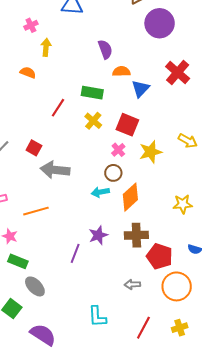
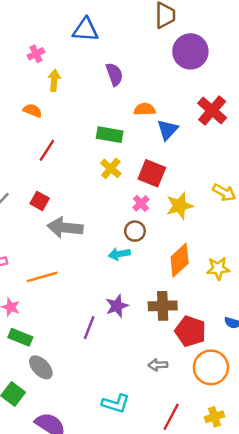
purple semicircle: (105, 49) -> (114, 74), moved
red line: (58, 108) -> (47, 150), moved
orange diamond: (130, 197) -> (180, 260), moved
cyan L-shape: (97, 317) -> (116, 404), turned -70

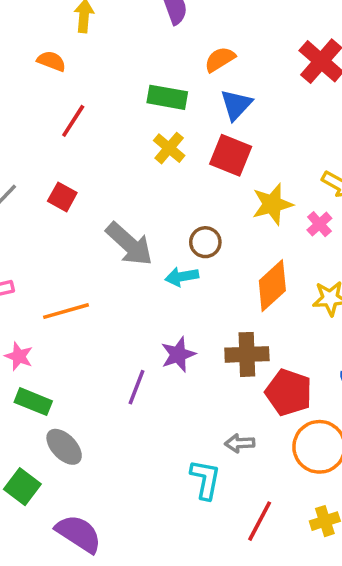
orange semicircle: (145, 109) -> (220, 59), turned -30
blue triangle: (167, 130) -> (236, 105), moved
pink cross: (141, 203) -> (319, 224), moved
gray arrow: (65, 227) -> (129, 244), moved, turned -144
cyan L-shape: (116, 404) -> (205, 479), moved, turned -96

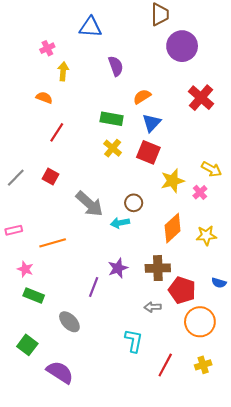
gray arrow: (240, 443) -> (153, 307), moved
gray ellipse: (64, 447) -> (69, 322), moved

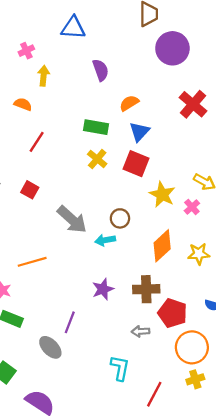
yellow star: (173, 181) -> (162, 194), turned -30
purple line: (94, 287) -> (70, 322), moved
yellow cross: (203, 365) -> (195, 379), moved

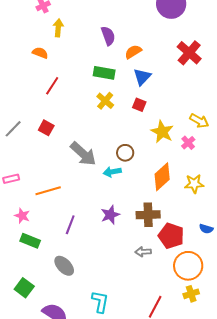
purple semicircle: (101, 70) -> (108, 36), moved
red square: (136, 164) -> (139, 105), size x0.6
purple line: (70, 322) -> (70, 225), moved
cyan L-shape: (120, 368) -> (100, 302), moved

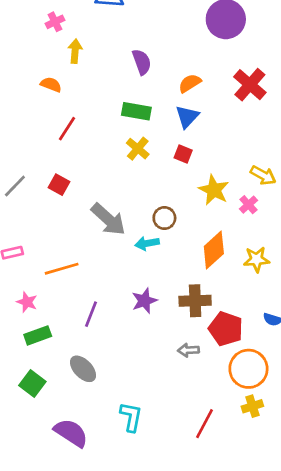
orange semicircle: (133, 52) -> (190, 83), moved
green rectangle: (30, 241) -> (38, 335), turned -42
green square: (24, 288) -> (32, 383), moved

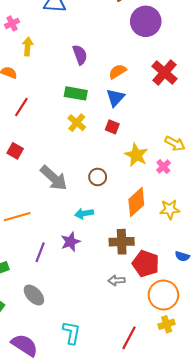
cyan arrow: (147, 243) -> (84, 214), moved
purple star: (144, 301) -> (70, 242), moved

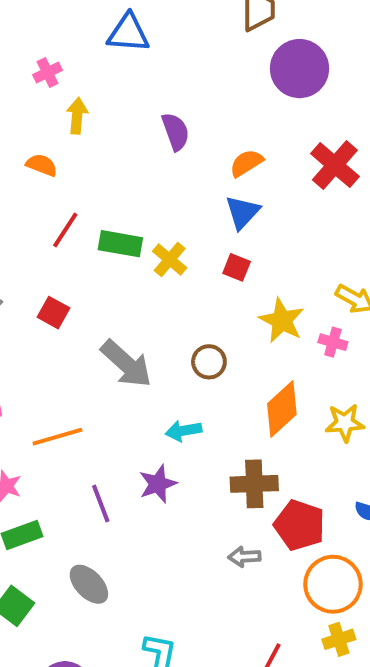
green rectangle: (76, 93) -> (120, 244), moved
pink cross: (163, 167) -> (333, 342), turned -32
purple line: (40, 252) -> (101, 504), turned -42

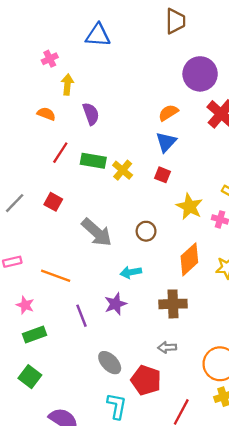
purple circle: (300, 69) -> (200, 74), moved
purple semicircle: (176, 132) -> (91, 114), moved
orange line: (57, 437) -> (56, 276), turned 36
red pentagon: (300, 525) -> (146, 380), moved
gray ellipse: (89, 584) -> (110, 363), moved

